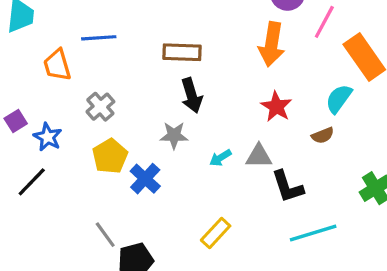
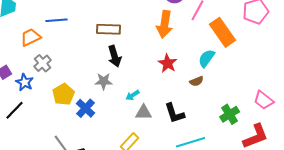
orange trapezoid: (57, 65) -> (31, 37), turned 80
gray cross: (100, 107) -> (43, 63), moved
gray triangle: (259, 156) -> (144, 112), moved

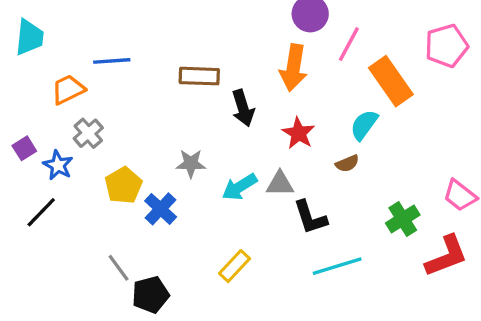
black arrow: (115, 56) -> (243, 108), moved
cyan arrow: (133, 95) -> (240, 187), size x1.5
gray triangle: (144, 112) -> (280, 184), moved

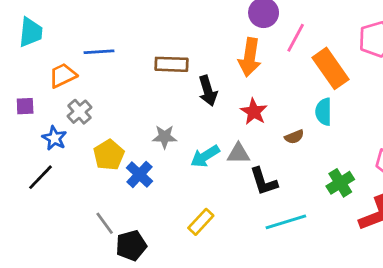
cyan semicircle: (364, 125) -> (324, 112), moved, turned -36
purple square: (24, 148) -> (25, 106), moved, turned 30

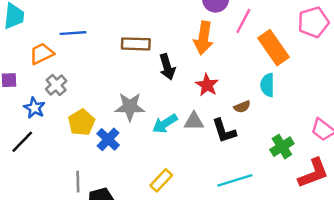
gray star: (165, 137) -> (130, 107), size x1.4
black L-shape: (264, 181) -> (224, 131), moved
gray line: (105, 223) -> (78, 182), turned 35

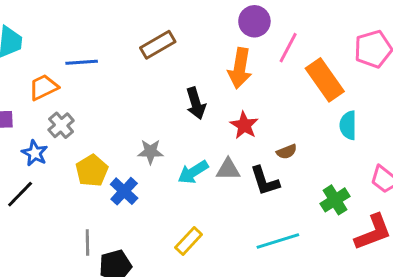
brown rectangle: (136, 44) -> (158, 45), moved, turned -32
cyan semicircle: (267, 85) -> (348, 125), moved
gray star: (130, 107) -> (150, 152), size x0.7

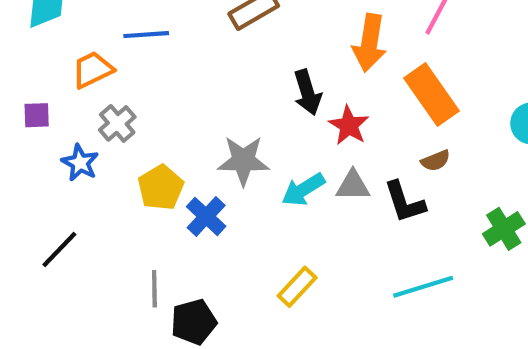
orange rectangle: (325, 80) -> (431, 95), moved
red star: (244, 125) -> (349, 126), moved
gray star: (150, 152) -> (243, 161), size x1.4
black line: (20, 194) -> (59, 250), moved

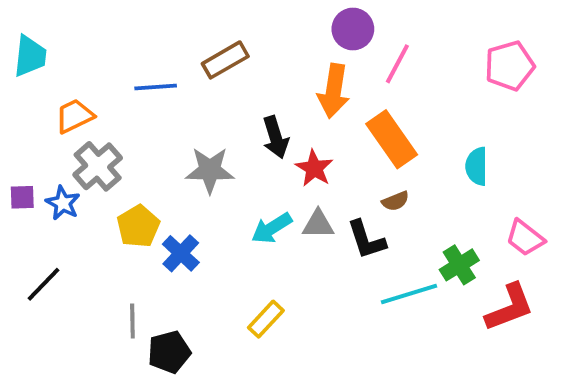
blue line: (146, 35) -> (156, 87), moved
purple square: (37, 115) -> (22, 197), moved
gray cross: (117, 123) -> (98, 166), size x1.4
gray star: (243, 161) -> (210, 170), moved
cyan line: (423, 287) -> (409, 294), moved

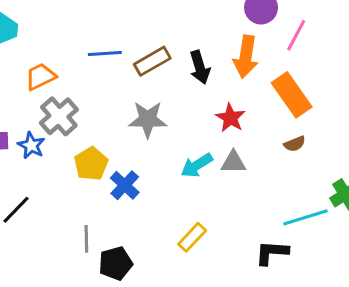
brown rectangle: (225, 60) -> (152, 61), moved
black arrow: (276, 137) -> (200, 67), moved
black L-shape: (366, 240) -> (272, 253), moved, turned 112

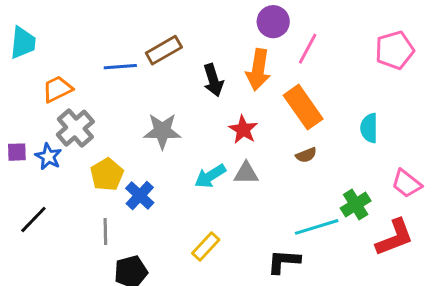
brown rectangle: (152, 61) -> (164, 50), moved
gray line: (86, 239) -> (105, 231), moved

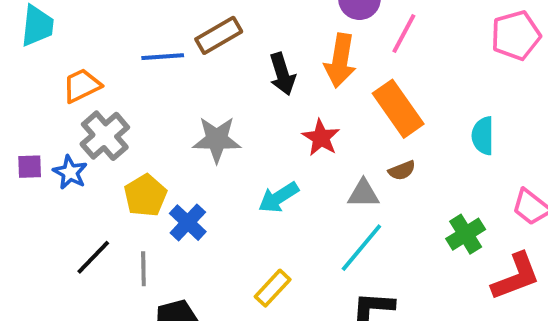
gray triangle: (246, 173) -> (363, 194), moved
black line: (33, 219) -> (93, 257), moved
cyan line: (317, 227) -> (361, 248), moved, turned -33

